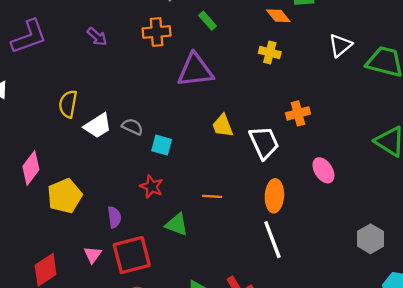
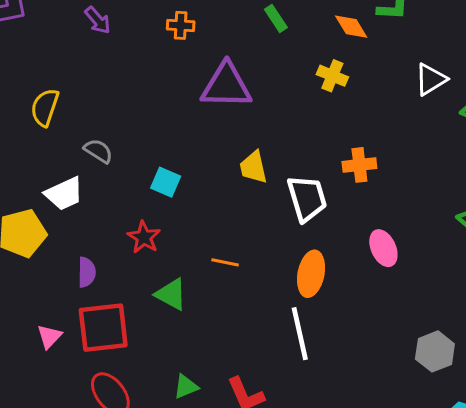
green rectangle: (208, 21) -> (276, 18), moved
orange cross: (157, 32) -> (181, 25), size x0.7
white trapezoid: (98, 126) -> (64, 194), moved
gray semicircle: (132, 127) -> (98, 151), moved
pink triangle: (93, 255) -> (49, 336), moved

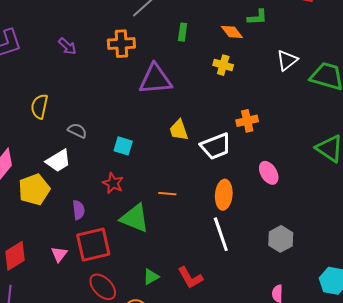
green rectangle: (276, 18) -> (183, 32), turned 48
orange cross: (181, 25) -> (121, 44), size x1.5
white trapezoid: (307, 198) -> (216, 146), turned 92
green triangle: (171, 294) -> (135, 218), size x1.4
gray hexagon: (435, 351) -> (281, 239), moved

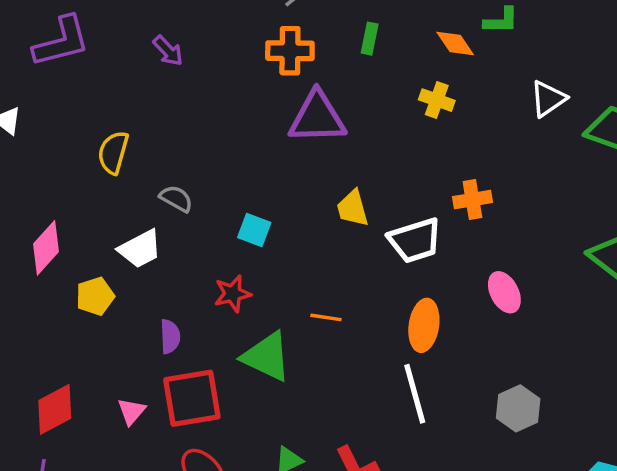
orange cross: (121, 44) -> (290, 51), moved
red star: (113, 183) -> (233, 294), turned 30
yellow pentagon: (34, 189) -> (95, 296), size x0.7

